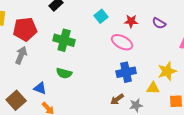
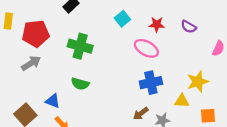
gray arrow: (21, 55) -> (31, 63), turned 36

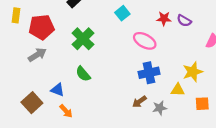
red star: (157, 24) -> (164, 19), moved
green cross: (80, 46) -> (83, 39), turned 30
green semicircle: (80, 84) -> (83, 74), turned 35

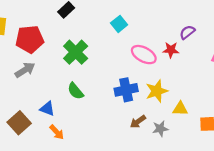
red star: (164, 19) -> (171, 50), moved
purple semicircle: (184, 21) -> (187, 32), turned 112
yellow star: (193, 72) -> (157, 91), moved
blue cross: (149, 73) -> (126, 90), moved

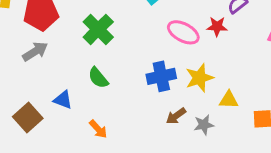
orange arrow: (57, 132) -> (98, 129), moved

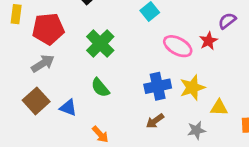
red star: (217, 26) -> (208, 41), turned -30
brown arrow: (176, 116) -> (155, 121), moved
brown square: (28, 117) -> (36, 101), moved

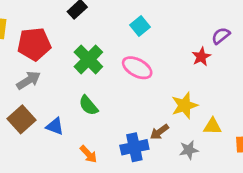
pink ellipse: (178, 46) -> (137, 68), moved
blue cross: (158, 86) -> (134, 147), moved
brown arrow: (155, 121) -> (159, 132), moved

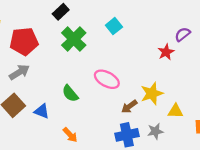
green cross: (88, 59) -> (74, 39), moved
pink ellipse: (137, 68) -> (107, 79), moved
brown arrow: (159, 132) -> (129, 106), moved
blue cross: (134, 147) -> (127, 135), moved

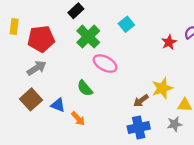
red star: (166, 52) -> (169, 42), moved
pink ellipse: (107, 79) -> (105, 64), moved
gray star: (155, 131) -> (175, 124), moved
orange arrow: (70, 135) -> (78, 118), moved

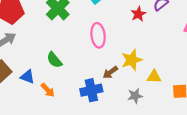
pink ellipse: (105, 64) -> (98, 35), moved, turned 55
gray star: (175, 124) -> (135, 96), moved
blue cross: (139, 127) -> (91, 90), moved

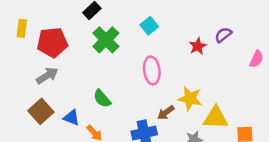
yellow star: (132, 60) -> (190, 99), turned 30
yellow triangle: (154, 77) -> (216, 118), size x1.5

